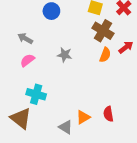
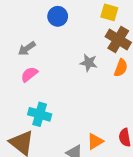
gray arrow: (25, 38) -> (27, 49), turned -64
gray star: (65, 55) -> (89, 63), moved

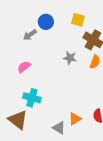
yellow square: (109, 12) -> (78, 20), moved
gray arrow: (27, 49) -> (30, 35), moved

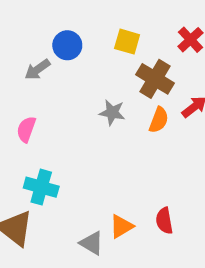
pink semicircle: (24, 67) -> (26, 129), turned -32

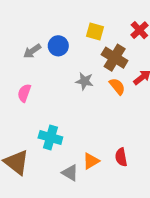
blue circle: (67, 45) -> (58, 46), moved
orange semicircle: (159, 120) -> (117, 86), turned -60
cyan cross: (41, 187) -> (50, 137), moved

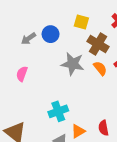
gray star: (84, 81) -> (73, 64), size x1.5
cyan cross: (50, 137) -> (58, 111), moved, turned -36

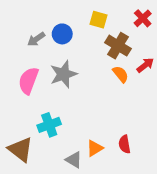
gray star: (73, 64) -> (63, 74), moved, turned -30
pink semicircle: (22, 74) -> (28, 81), size x1.5
cyan cross: (58, 111) -> (49, 125), moved

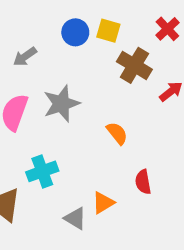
blue circle: (62, 34) -> (75, 32), moved
orange semicircle: (121, 74) -> (117, 133), moved
red semicircle: (125, 144) -> (143, 182), moved

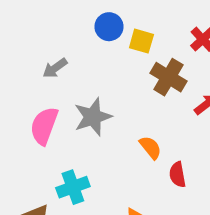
blue circle: (75, 32) -> (109, 27), moved
red semicircle: (143, 182) -> (177, 175), moved

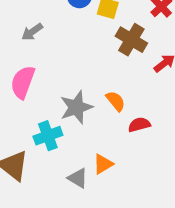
gray star: (93, 117) -> (76, 107), moved
red semicircle: (177, 175) -> (139, 125), turned 85

